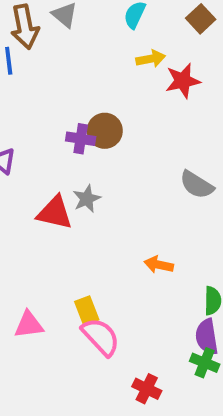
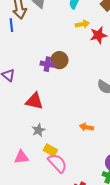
gray star: (87, 199) -> (38, 130), moved
yellow rectangle: (87, 311) -> (50, 150), turned -40

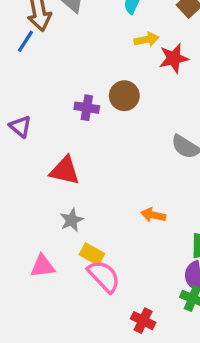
blue line: (11, 25) -> (26, 41), turned 40
brown circle: (59, 60) -> (124, 96), moved

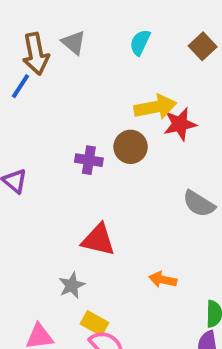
yellow arrow: (146, 40) -> (155, 107), moved, size x1.5
red star: (174, 58) -> (180, 124), moved
red triangle: (65, 171) -> (98, 240), moved

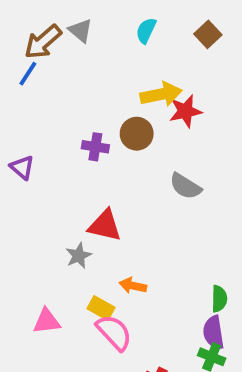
brown arrow: (36, 54) -> (43, 42), turned 60
gray semicircle: (199, 204) -> (185, 186), moved
orange arrow: (163, 280) -> (133, 286), moved
gray star: (72, 285) -> (79, 256), moved

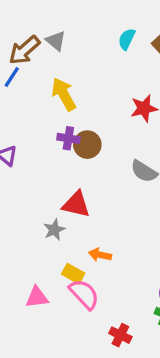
cyan semicircle: (146, 31) -> (127, 39), moved
yellow arrow: (161, 94) -> (64, 94), moved, turned -108
brown circle: (137, 134) -> (87, 145), moved
pink triangle: (47, 321) -> (37, 297), moved

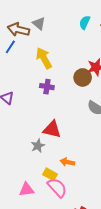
brown arrow: (24, 50) -> (18, 30), turned 55
brown circle: (87, 145) -> (83, 77), moved

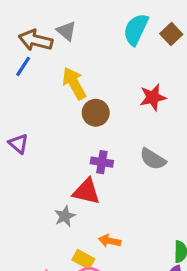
cyan semicircle: (85, 22) -> (136, 29), size x1.5
brown circle: (83, 77) -> (96, 113), moved
purple cross: (47, 87) -> (102, 162), moved

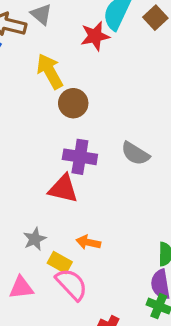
red star: (153, 97) -> (95, 36), moved
purple cross: (102, 162) -> (80, 157), size x1.4
gray star: (65, 216) -> (35, 239), moved

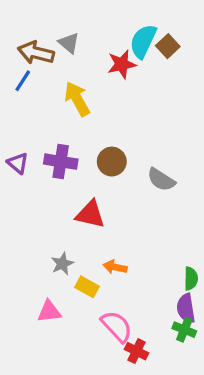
brown square: (155, 18) -> (168, 46), moved
brown circle: (73, 103) -> (112, 162), moved
purple cross: (80, 157) -> (61, 162), moved
pink semicircle: (72, 284) -> (117, 326), moved

